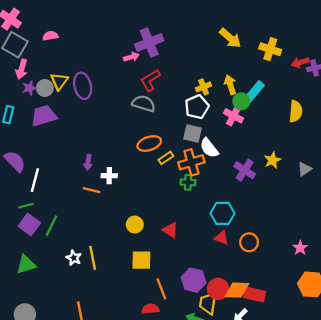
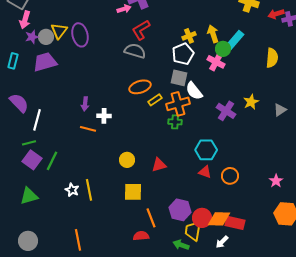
red triangle: (170, 230) -> (159, 165), turned -49

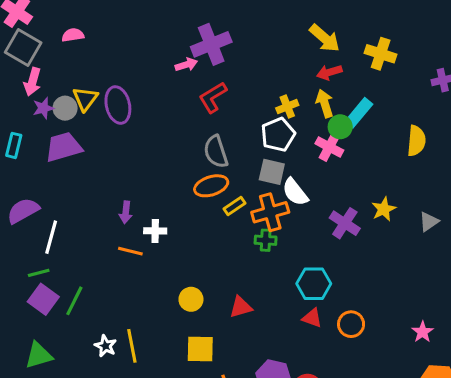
red arrow: (276, 14) -> (329, 72), moved
gray semicircle: (135, 51) -> (216, 152), moved, turned -125
purple semicircle: (19, 103) -> (23, 211), turned -75

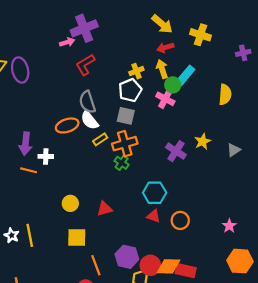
orange ellipse: (211, 186) -> (67, 125), moved
white semicircle: (295, 192) -> (90, 120), moved
purple arrow: (126, 212) -> (25, 144), size x1.5
green cross: (266, 240) -> (122, 163), turned 32

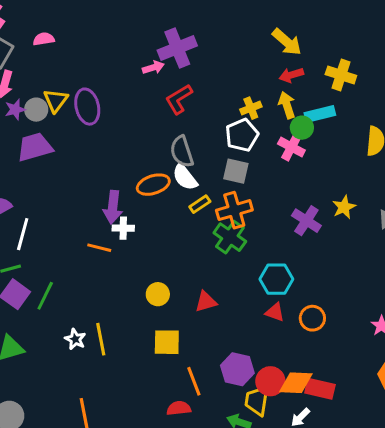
yellow cross: (201, 35) -> (341, 75), moved
cyan rectangle: (186, 75) -> (320, 114), turned 36
purple arrow: (25, 144) -> (113, 207), moved
green cross: (122, 163) -> (230, 237), size x1.5

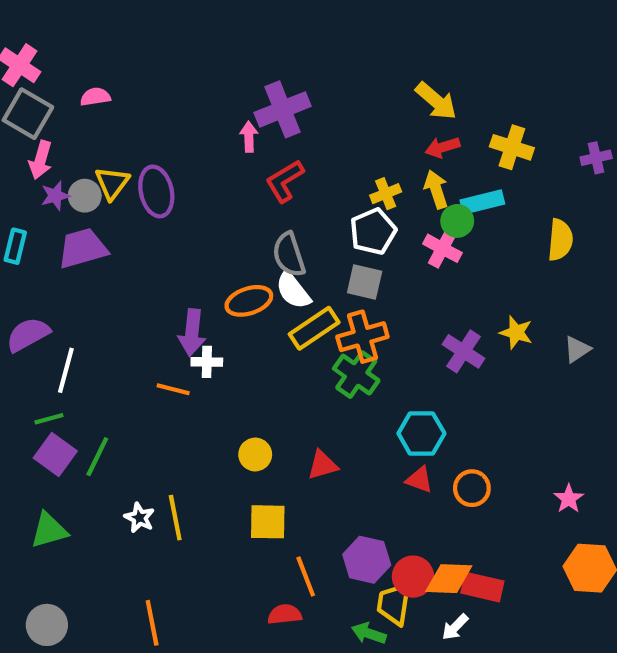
pink arrow: (153, 67) -> (249, 137), turned -75
yellow rectangle: (200, 204) -> (314, 328), size x1.6
yellow star: (344, 207) -> (516, 332), turned -30

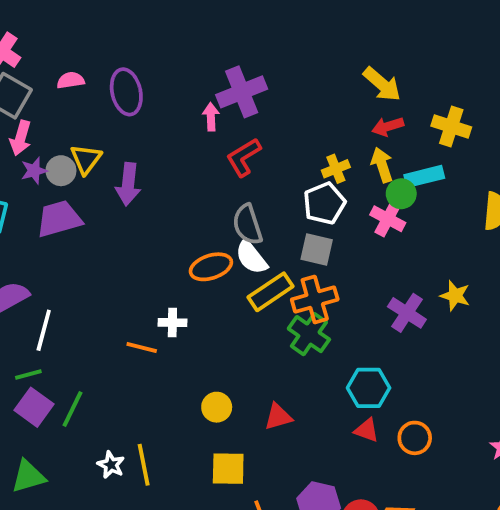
purple ellipse: (156, 191) -> (126, 92), moved
purple arrow: (192, 332) -> (128, 184), moved

